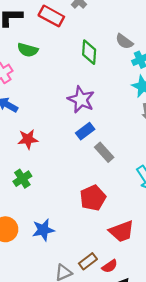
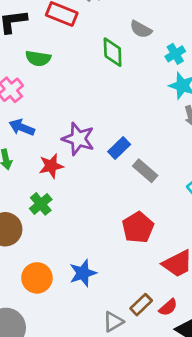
gray semicircle: (124, 41) -> (141, 29), moved
purple star: (81, 100) -> (78, 139), moved
green cross: (22, 179) -> (41, 204), moved

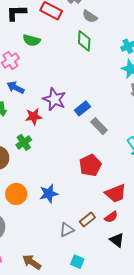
gray semicircle: (141, 29) -> (90, 16), moved
red semicircle: (168, 307) -> (111, 217), moved

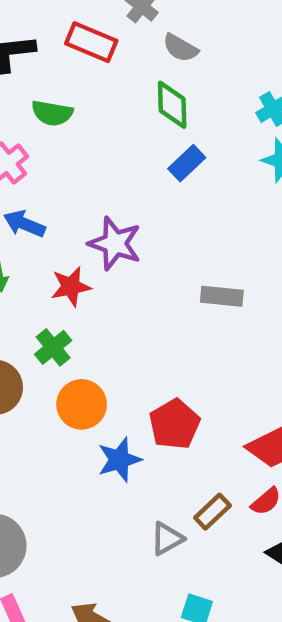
blue rectangle: (82, 108) -> (187, 163), moved
gray rectangle: (99, 126) -> (222, 296), turned -36
red pentagon: (90, 165) -> (174, 424), moved
orange circle: (16, 194) -> (82, 404), moved

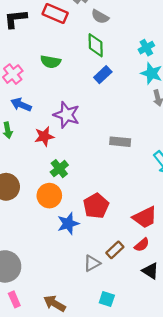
green semicircle: (52, 113) -> (51, 62), moved
green cross: (53, 347) -> (59, 169), moved

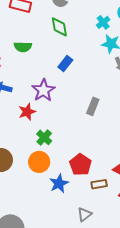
blue rectangle: (103, 75) -> (65, 64), moved
purple star: (67, 115) -> (43, 90), turned 30
gray rectangle: (120, 142) -> (93, 106), turned -66
brown rectangle: (115, 250) -> (99, 184), moved, turned 42

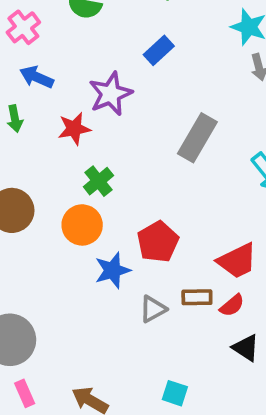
gray rectangle: (93, 106) -> (197, 138), size x1.4
brown rectangle: (99, 184) -> (197, 297), moved
gray triangle: (84, 214) -> (153, 309), moved

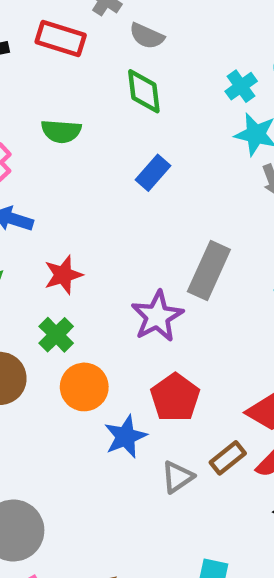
purple star: (111, 94) -> (157, 316), moved
green cross: (98, 181) -> (56, 335), moved
brown rectangle: (197, 297) -> (228, 458), turned -32

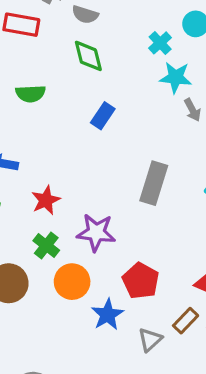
purple star: (157, 316) -> (96, 233), moved, turned -30

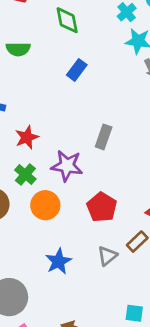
gray rectangle: (154, 183) -> (104, 137), moved, size x0.7
blue star: (107, 315) -> (58, 261), moved

